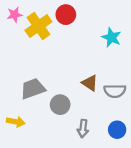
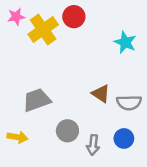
gray circle: (60, 105) -> (67, 131), moved
blue circle: (117, 130) -> (124, 138), moved

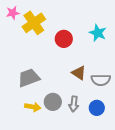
red circle: (74, 17) -> (64, 39), moved
yellow arrow: (17, 137) -> (33, 107), moved
gray arrow: (93, 145) -> (74, 104), moved

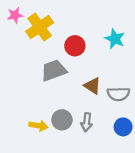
gray trapezoid: (29, 78) -> (54, 70), moved
blue circle: (97, 108) -> (123, 127), moved

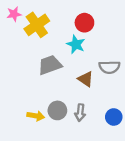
cyan star: (115, 39) -> (76, 44), moved
red circle: (75, 46) -> (84, 23), moved
gray semicircle: (118, 94) -> (109, 67), moved

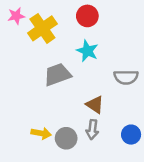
red circle: (84, 23) -> (87, 16), moved
brown triangle: (86, 79) -> (95, 105), moved
gray circle: (57, 110) -> (66, 138), moved

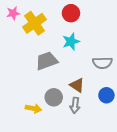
cyan star: (87, 51) -> (71, 42), turned 30
blue circle: (131, 135) -> (106, 95), moved
gray circle: (66, 138) -> (54, 97), moved

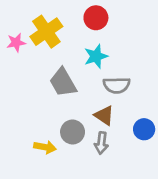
pink star: (13, 13) -> (16, 43), moved
gray trapezoid: (47, 61) -> (63, 82), turned -100
gray semicircle: (102, 63) -> (117, 85), moved

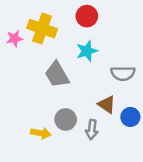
yellow cross: (46, 32) -> (42, 29), turned -36
gray semicircle: (117, 85) -> (123, 73), moved
brown triangle: (104, 115) -> (107, 105), moved

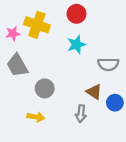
gray trapezoid: (57, 75) -> (17, 65), moved
gray circle: (66, 119) -> (45, 88), moved

